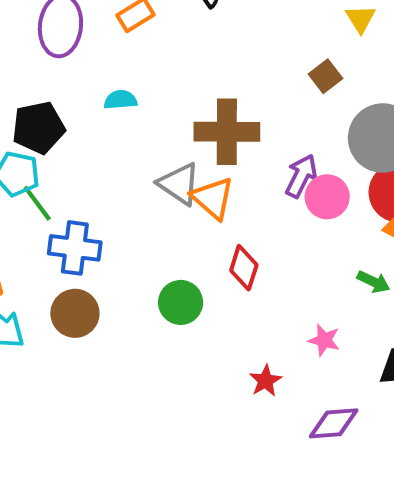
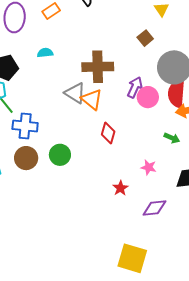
green circle: (181, 302) -> (60, 155), moved

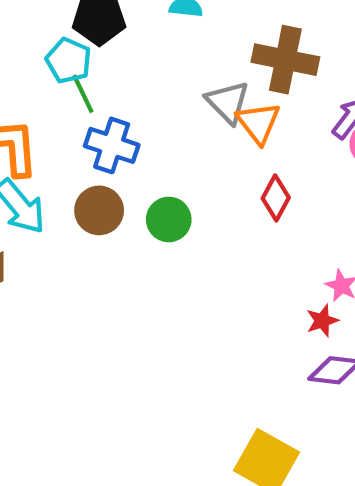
red star: (120, 188) -> (322, 321), moved

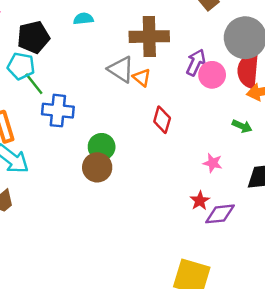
orange triangle: (258, 123) -> (142, 78), size x0.7
brown circle: (99, 210) -> (97, 167), moved
red star: (322, 321) -> (200, 201), moved

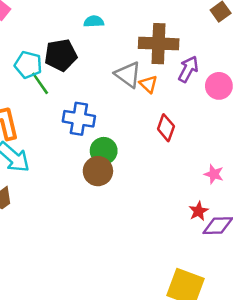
black pentagon: (33, 37) -> (61, 55), moved
purple arrow: (196, 62) -> (188, 69), moved
blue cross: (58, 111) -> (79, 119), moved

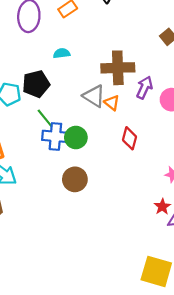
green line: (40, 83) -> (45, 118), moved
green circle: (104, 151) -> (76, 138), moved

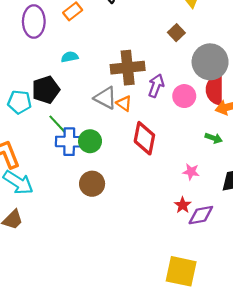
red diamond: (129, 138) -> (144, 138), size x1.4

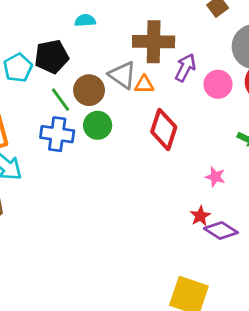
cyan pentagon: (19, 102) -> (18, 68), turned 30
orange triangle: (124, 103) -> (144, 84), turned -42
blue cross: (69, 142) -> (57, 134), moved
brown circle: (92, 184) -> (89, 90), moved
purple diamond: (201, 215) -> (221, 231), turned 36

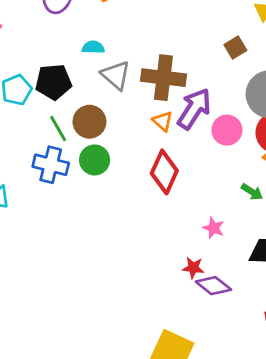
purple arrow: (185, 68) -> (194, 109), size x1.4
gray triangle: (122, 75) -> (116, 75), moved
orange triangle: (144, 84) -> (163, 121), moved, turned 36
red star: (200, 216) -> (193, 268), turned 30

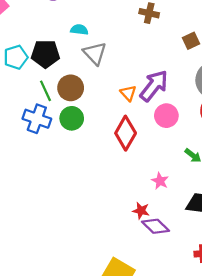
brown cross: (163, 78) -> (149, 13), moved, size x0.6
pink circle: (227, 130) -> (166, 116), moved

